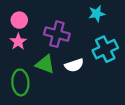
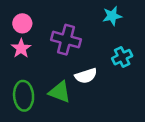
cyan cross: (105, 49) -> (122, 57), size x0.7
green triangle: (45, 64) -> (60, 92), moved

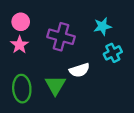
cyan star: (112, 16) -> (102, 26), moved
green triangle: (60, 92) -> (55, 85), turned 40

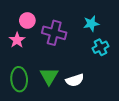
pink circle: (21, 22) -> (27, 20), moved
white semicircle: (79, 70) -> (75, 80), moved

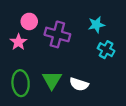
cyan cross: (100, 47) -> (106, 50), turned -35
white semicircle: (75, 80) -> (79, 84), turned 36

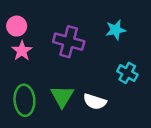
pink circle: (29, 21) -> (17, 26), moved
cyan cross: (106, 50) -> (127, 73), moved

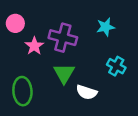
pink star: (22, 51) -> (34, 46), moved
green triangle: (62, 96) -> (64, 73), moved

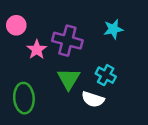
cyan cross: (116, 66) -> (106, 75), moved

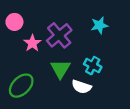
purple cross: (67, 41) -> (59, 35), turned 35
green ellipse: (24, 98) -> (21, 86), turned 50

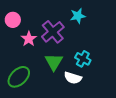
cyan star: (99, 25) -> (78, 16), moved

